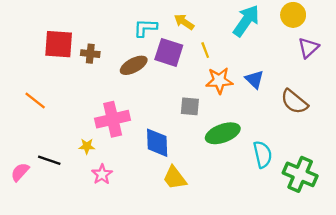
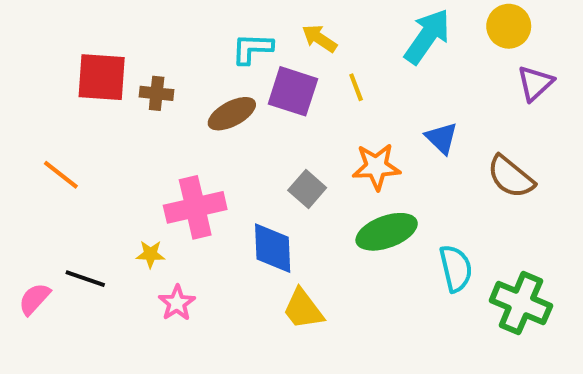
orange star: (219, 81) -> (376, 167), moved
gray square: (190, 106) -> (307, 189), moved, turned 36

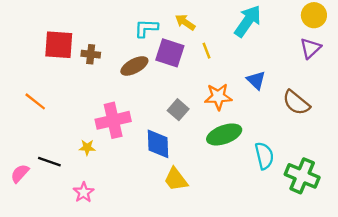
yellow circle: (509, 26) -> (314, 15), moved
pink star: (177, 303) -> (84, 192), moved

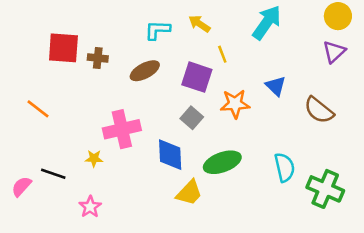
purple square: (170, 53) -> (197, 77), moved
green ellipse: (224, 134) -> (222, 162), moved
yellow trapezoid: (176, 179) -> (189, 193), turned -100

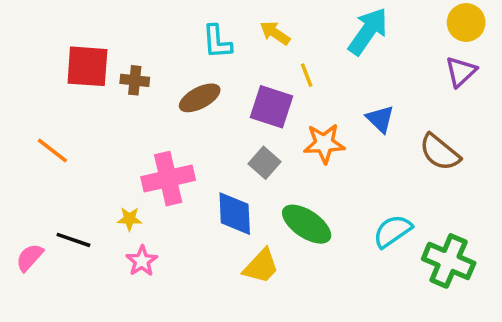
cyan L-shape: (157, 30) -> (217, 42), turned -96
green ellipse: (222, 162) -> (307, 224), turned 54
cyan semicircle: (285, 167) -> (392, 231), turned -112
pink star: (90, 207) -> (142, 261), moved

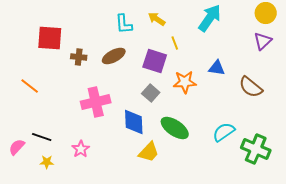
brown cross: (135, 80) -> (79, 57), moved
blue triangle: (380, 119) -> (217, 68), turned -36
yellow star: (130, 219) -> (47, 162), moved

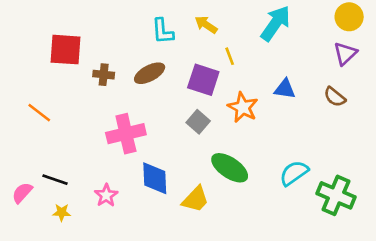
orange star: (185, 82) -> (243, 107), turned 30
brown semicircle: (251, 87) -> (335, 97), moved, size x0.7
blue diamond: (134, 122) -> (155, 178), moved

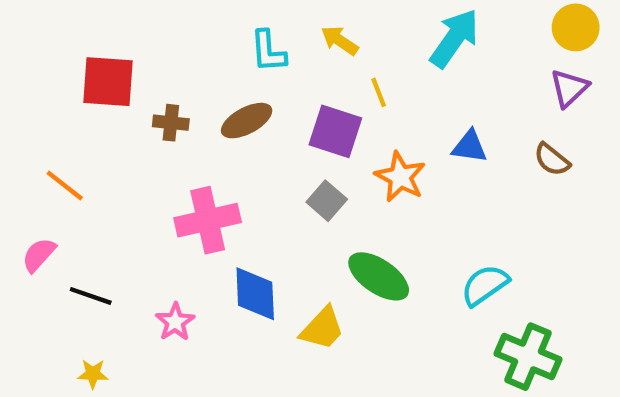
pink semicircle: (22, 193) -> (39, 255), moved
green cross: (336, 195) -> (528, 357), moved
yellow star: (62, 212) -> (93, 374), moved

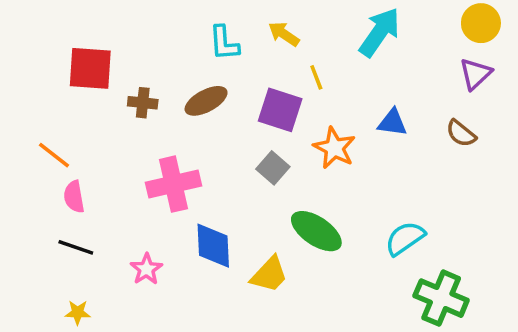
pink semicircle: (39, 255) -> (74, 197), moved, turned -52

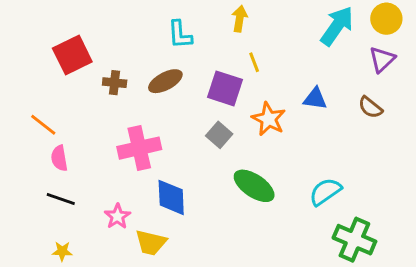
cyan arrow: (380, 32) -> (337, 26), moved
yellow arrow: (284, 34) -> (240, 19), moved, turned 65
red square: (90, 68) -> (72, 55), turned -30
yellow trapezoid: (269, 275) -> (151, 243), moved, turned 60

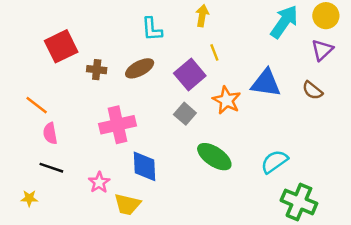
purple square: (225, 88) -> (190, 75), turned 32
blue triangle: (315, 99) -> (266, 83), size x1.5
yellow star: (62, 251) -> (29, 198), moved

